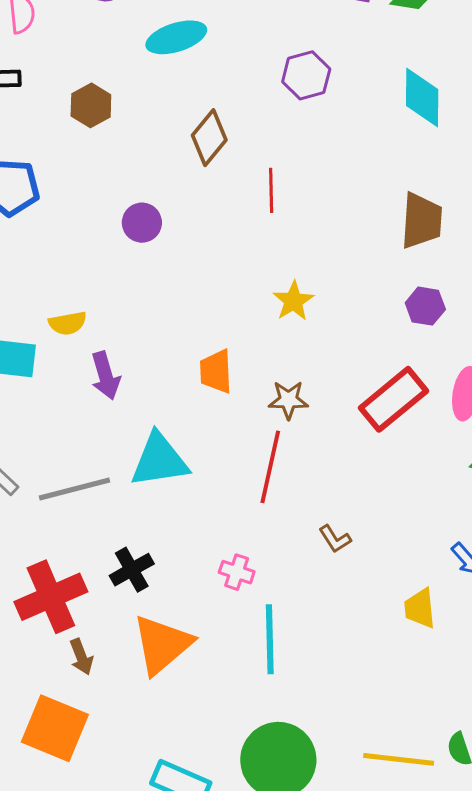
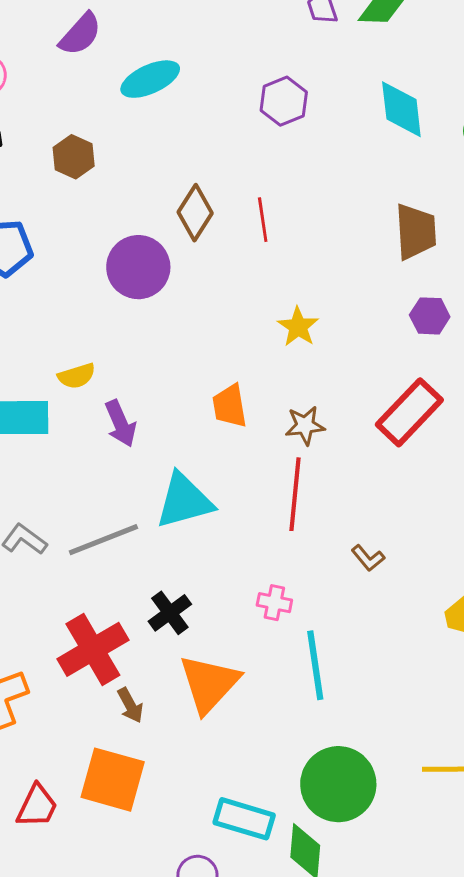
brown diamond: (209, 138) -> (195, 213), moved
purple circle: (142, 223) -> (138, 267), size x1.6

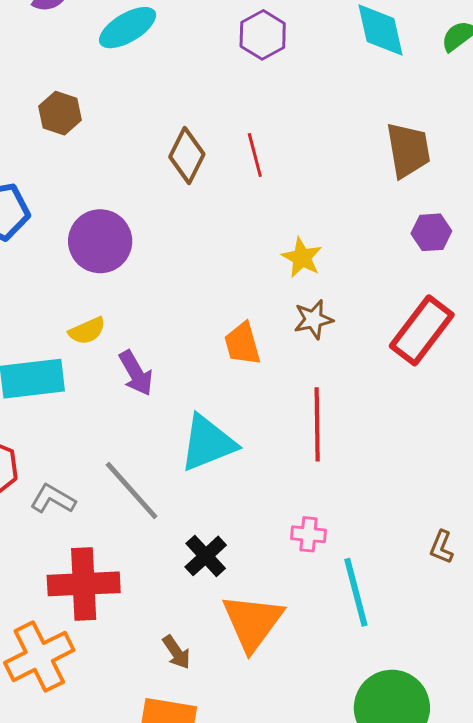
purple circle: (138, 267) -> (100, 241), moved
brown star: (305, 425) -> (313, 319), moved
gray line: (103, 540) -> (132, 491), turned 76
brown L-shape: (368, 558) -> (442, 547), moved, turned 68
red cross: (93, 649) -> (84, 584), moved, turned 34

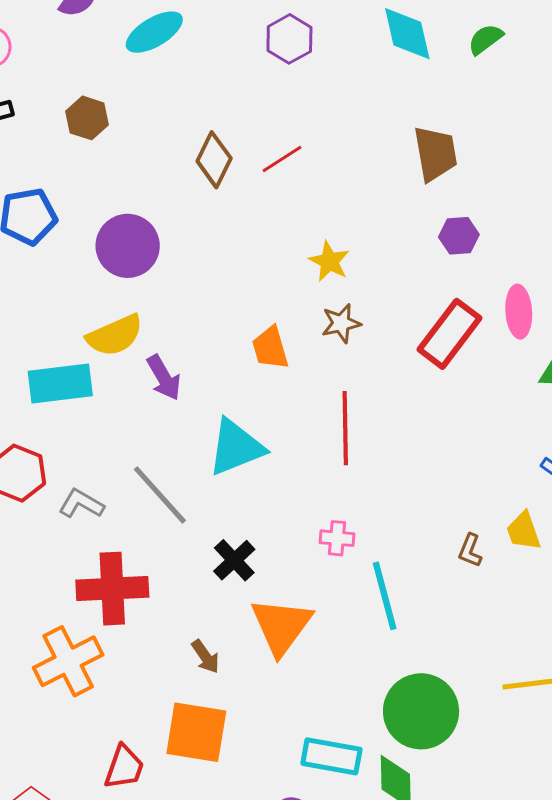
red line: (255, 155) -> (282, 159), turned 72
yellow semicircle: (87, 331) -> (115, 335), size x1.5

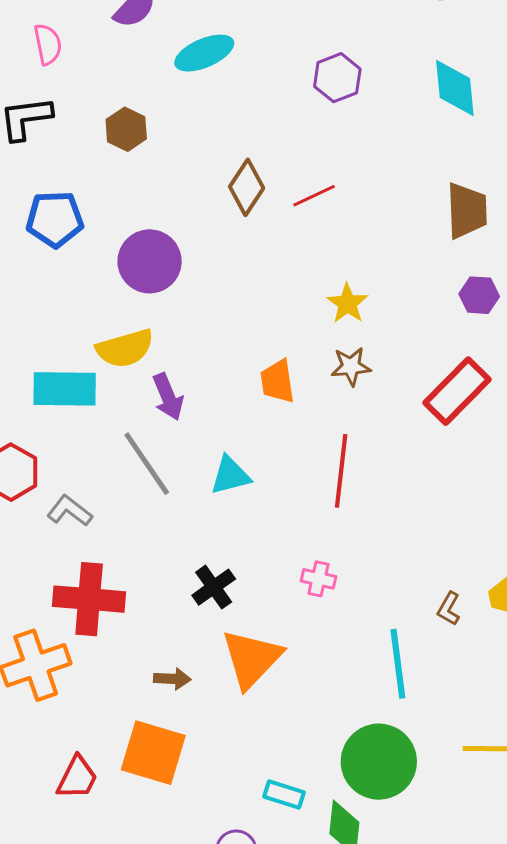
cyan triangle: (236, 447) -> (230, 475), size x0.7
gray line: (160, 495) -> (147, 464), moved
cyan line: (385, 596) -> (398, 664), moved
brown arrow: (205, 657) -> (172, 679), turned -60
cyan rectangle: (331, 756) -> (284, 794), size x0.7

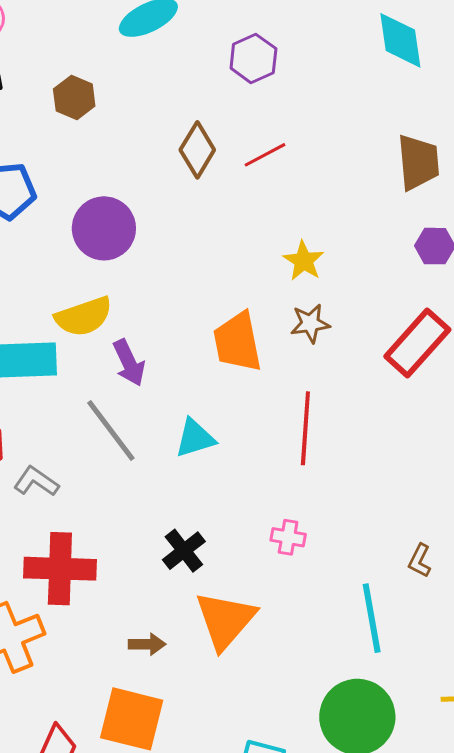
purple hexagon: (337, 78) -> (253, 58), moved
orange trapezoid: (277, 381) -> (238, 342), size x1.4

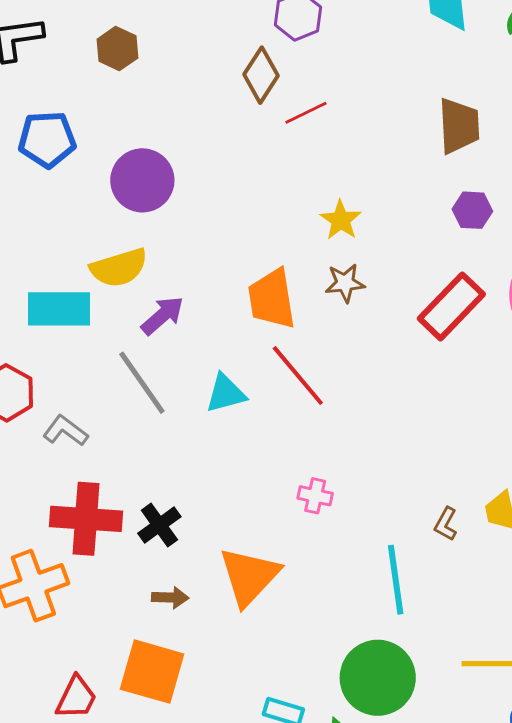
brown diamond: (197, 150) -> (261, 75), moved
purple arrow: (129, 363) -> (162, 316), turned -108
red line: (305, 428) -> (298, 376), moved, turned -46
black cross: (184, 551) -> (159, 525), moved

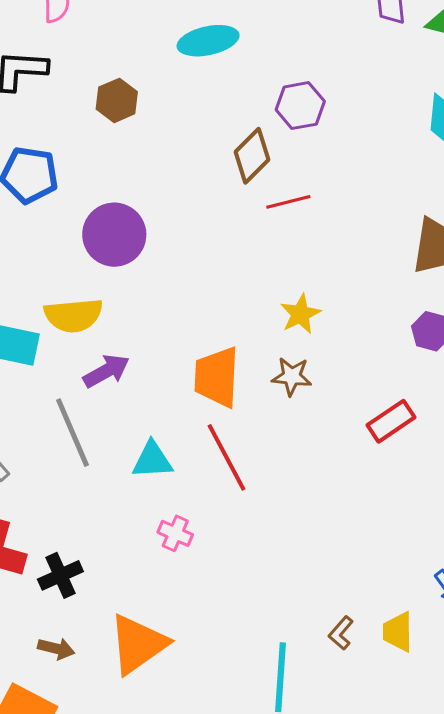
red rectangle: (451, 306) -> (391, 421), size x0.7
pink cross: (315, 496) -> (175, 533), moved

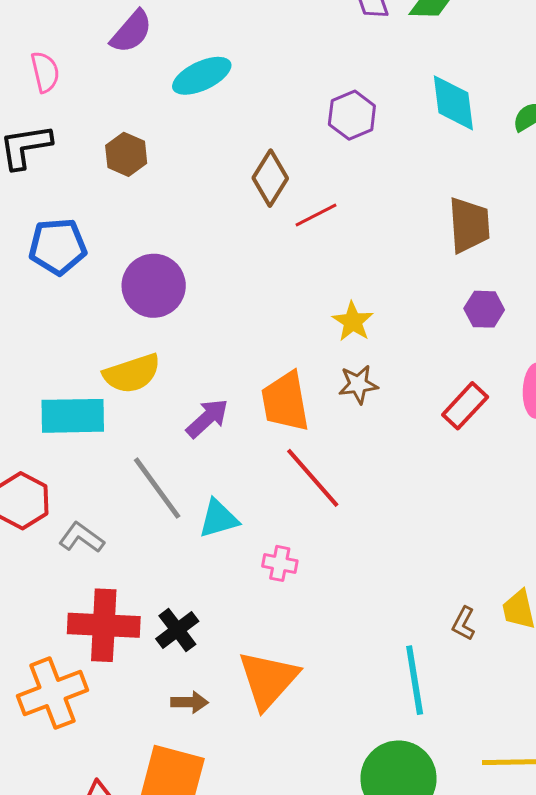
purple hexagon: (300, 106) -> (352, 115), moved
purple arrow: (106, 371) -> (207, 418), moved
cyan triangle: (152, 460) -> (218, 519), moved

